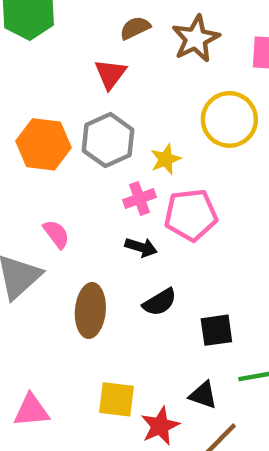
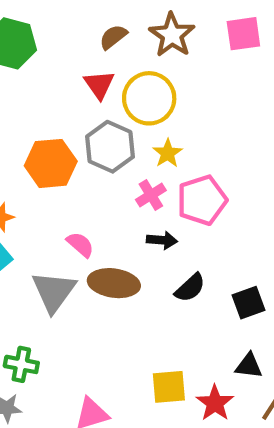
yellow circle: (229, 119) -> (149, 98), moved
brown ellipse: (90, 310) -> (114, 283), moved, turned -75

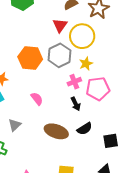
black arrow: (162, 240) -> (76, 104), turned 48
brown ellipse: (114, 283) -> (56, 131), moved
gray triangle: (54, 292) -> (15, 125), moved, size x0.6

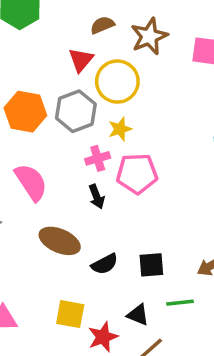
pink semicircle: (37, 99) -> (31, 182), size x1.6
black semicircle: (85, 129) -> (105, 264), moved

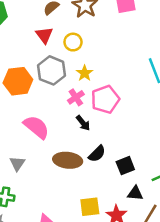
yellow circle: (117, 82) -> (73, 42), size x0.6
black semicircle: (105, 264) -> (97, 154), moved
black square: (151, 265) -> (125, 166), moved

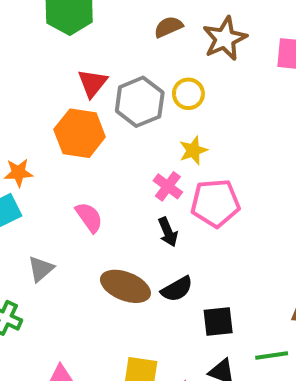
red triangle: (44, 35) -> (92, 83), moved
gray hexagon: (52, 70) -> (140, 102), moved
pink cross: (76, 97) -> (168, 186), turned -35
pink semicircle: (36, 127) -> (89, 217), size x0.7

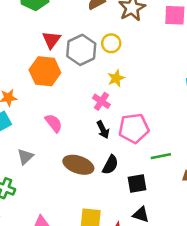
pink pentagon: (215, 203) -> (134, 128), moved
black semicircle: (177, 289) -> (110, 165), turned -30
green line: (272, 356) -> (161, 156), moved

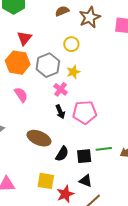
gray hexagon: (81, 50) -> (48, 65), moved
pink semicircle: (54, 123) -> (21, 95), moved
green line: (161, 156) -> (104, 149), moved
black semicircle: (110, 165) -> (62, 154), moved

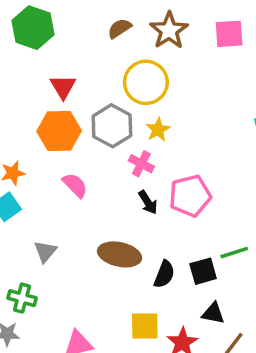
yellow circle: (71, 44) -> (146, 82), size x1.6

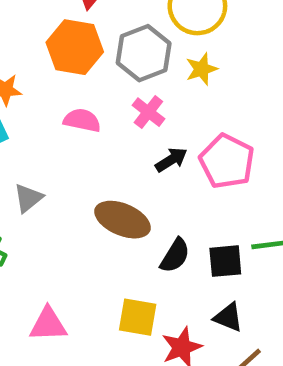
pink cross: (141, 164) -> (148, 112), moved
pink semicircle: (75, 185) -> (82, 120), turned -44
pink pentagon: (190, 196) -> (227, 161), turned 30
black arrow: (148, 202) -> (171, 160), turned -100

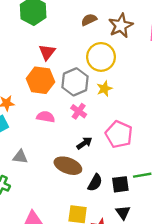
black arrow: (171, 160) -> (84, 143), moved
gray triangle: (28, 198) -> (20, 157), turned 49
black triangle: (228, 317) -> (123, 212), turned 35

